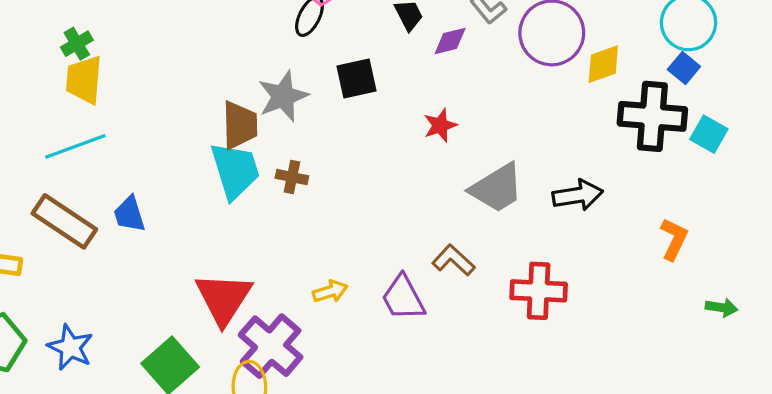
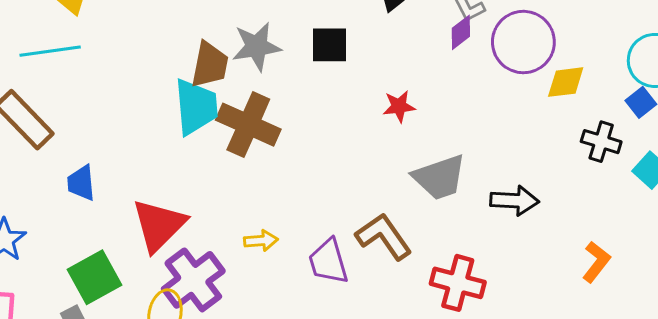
purple diamond: (450, 41) -> (461, 32), moved, turned -36
black cross: (652, 116) -> (601, 142), size x0.6
brown cross: (292, 177) -> (248, 125), size x2.0
blue trapezoid: (129, 214) -> (81, 183), moved
brown L-shape: (453, 260) -> (384, 236), size x1.4

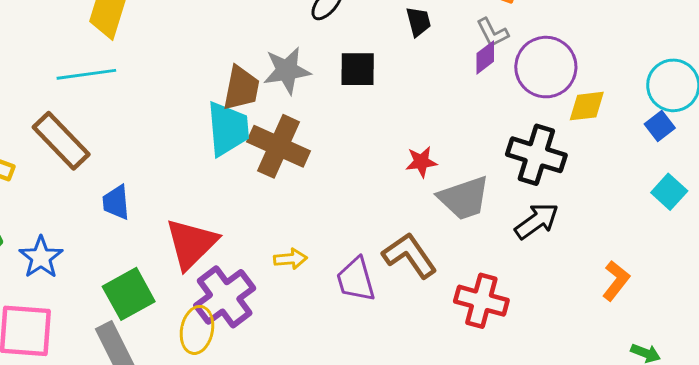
red star: (399, 106) -> (421, 162), moved
black cross: (601, 142) -> (536, 155), moved, size x1.5
black arrow: (514, 201) -> (537, 221), turned -39

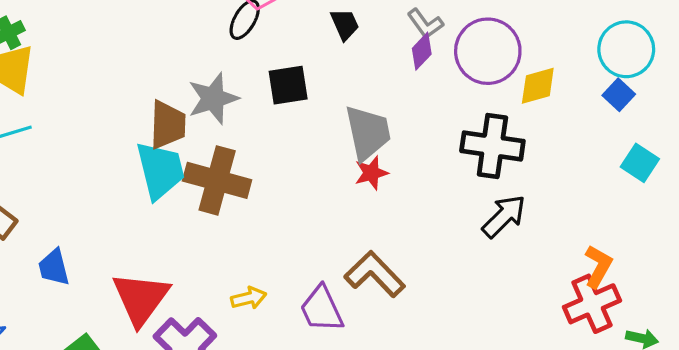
gray trapezoid: (464, 198) -> (368, 133), moved, turned -74
red cross: (481, 301) -> (592, 304), moved, turned -30

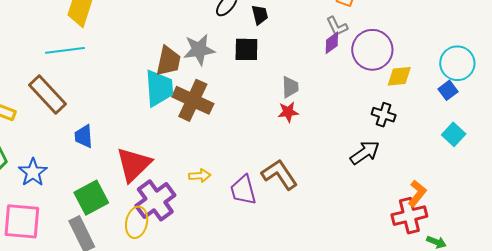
black trapezoid: (345, 24) -> (260, 15), moved
gray trapezoid: (368, 133) -> (290, 87), size x0.6
black cross: (492, 146) -> (384, 115), moved, size x0.6

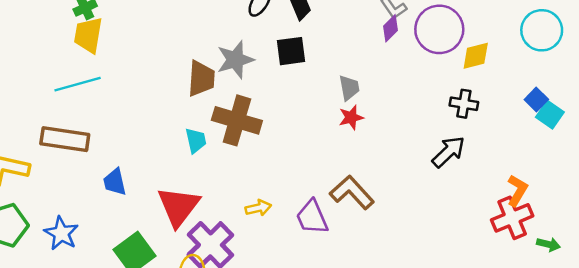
cyan trapezoid: (159, 88) -> (196, 141), moved, size x0.6
blue square: (448, 90) -> (536, 99), moved
brown rectangle: (47, 95) -> (65, 139), turned -30

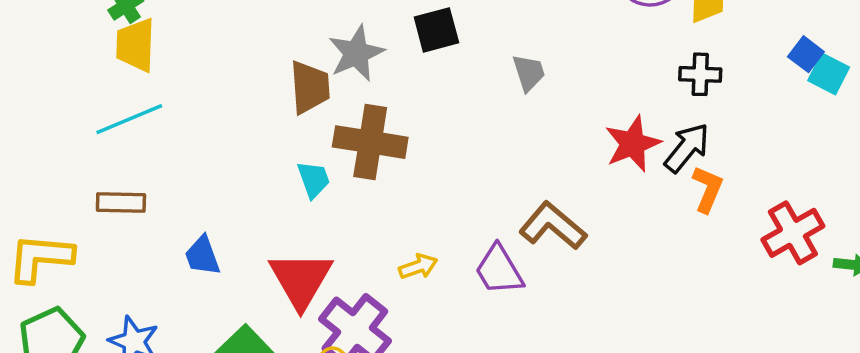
red star: (351, 117) -> (633, 144), moved, size x1.5
brown rectangle: (65, 139) -> (121, 202), size x0.7
orange L-shape: (517, 190) -> (708, 189), moved

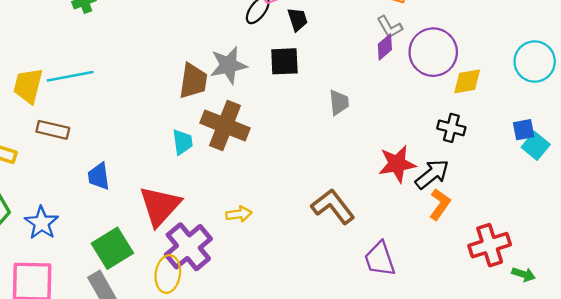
yellow trapezoid: (136, 45) -> (28, 86), moved
blue square: (806, 54) -> (524, 130), turned 30
purple trapezoid: (499, 270) -> (380, 259), moved

